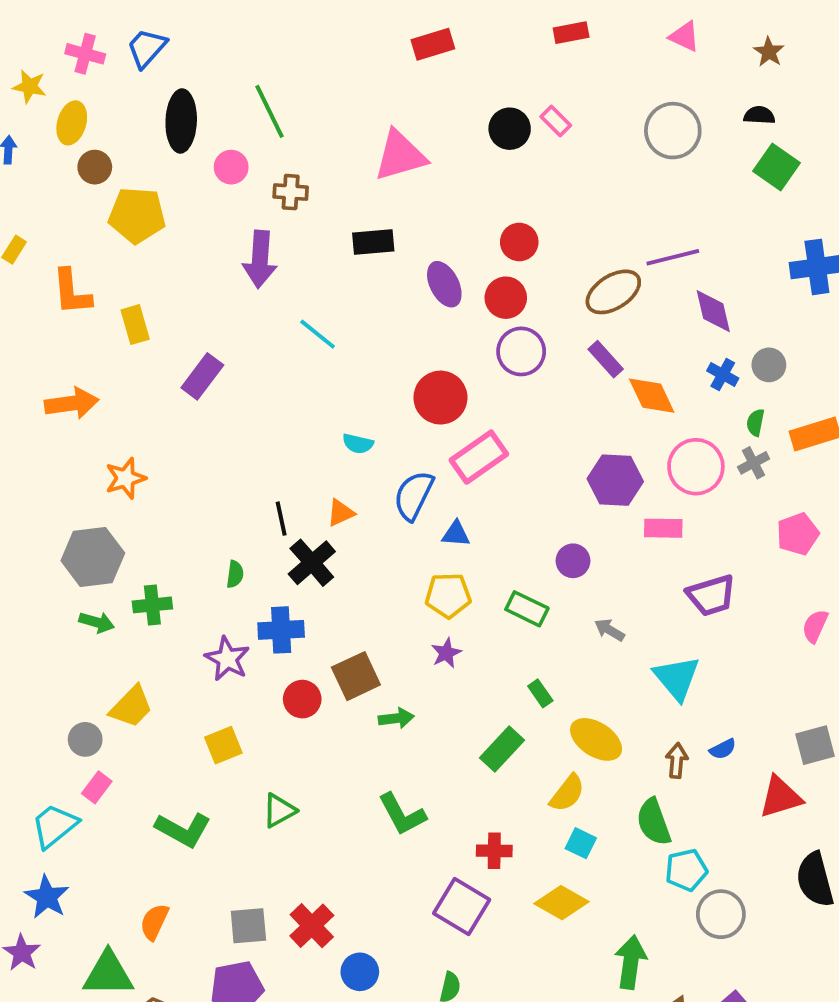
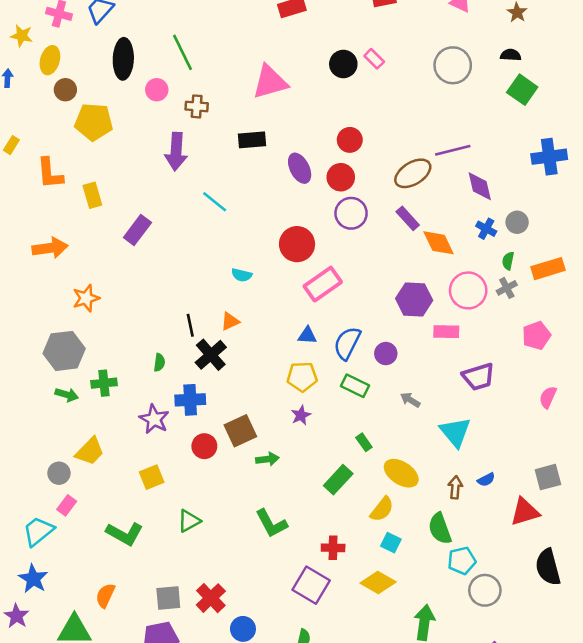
blue semicircle: (414, 496) -> (347, 343), moved

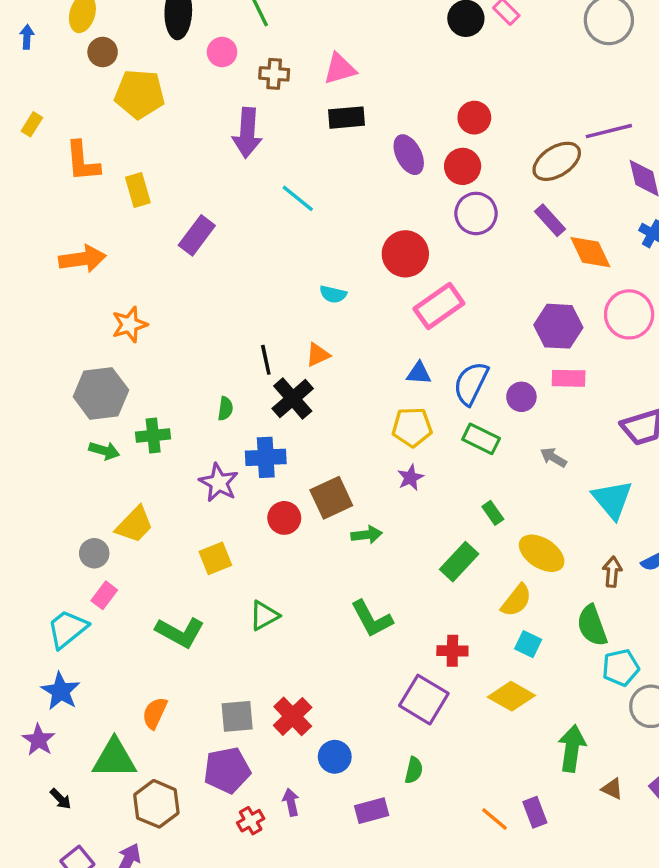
pink triangle: (270, 82) -> (340, 69), moved, size x0.7
pink rectangle: (446, 332) -> (569, 378), moved

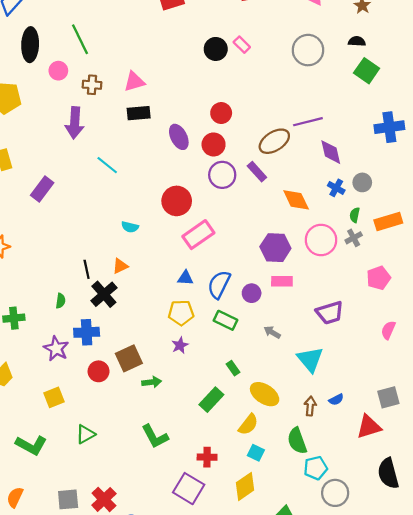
purple rectangle: (550, 220) -> (257, 172), moved
yellow diamond: (511, 696) -> (245, 486), turned -64

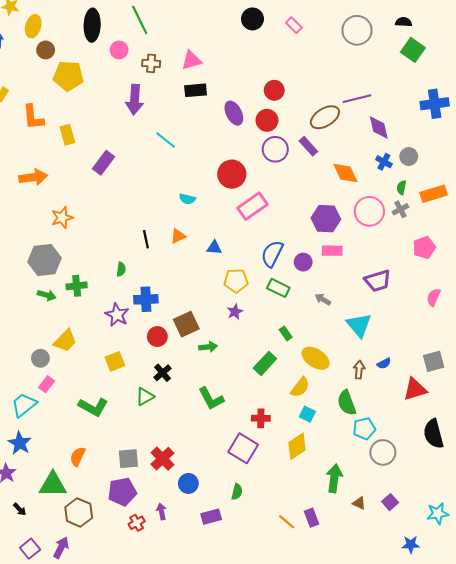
black circle: (216, 49) -> (252, 19), moved
blue triangle: (185, 278) -> (214, 248), moved
black cross: (104, 294) -> (162, 373), moved, size x0.7

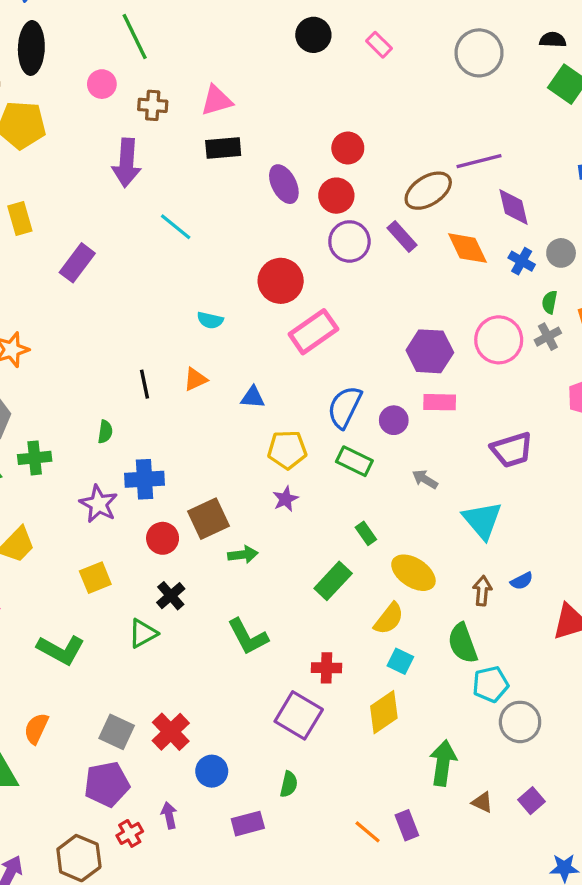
black ellipse: (92, 25) -> (31, 48), moved
orange diamond: (346, 173) -> (468, 248), moved
gray square: (128, 459) -> (117, 732), turned 30
brown hexagon: (79, 512) -> (79, 858), moved

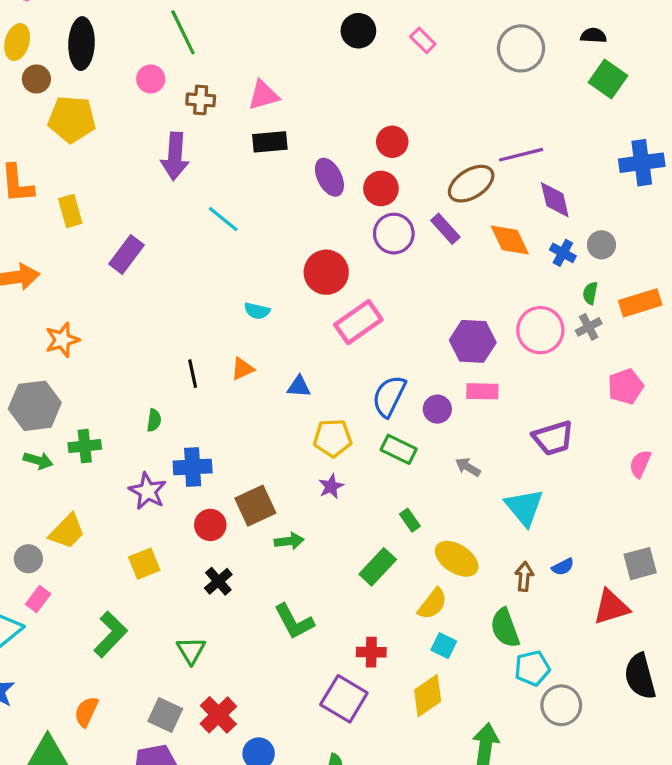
green triangle: (143, 633) -> (191, 651), moved, turned -32
green L-shape: (61, 650) -> (110, 634), turned -75

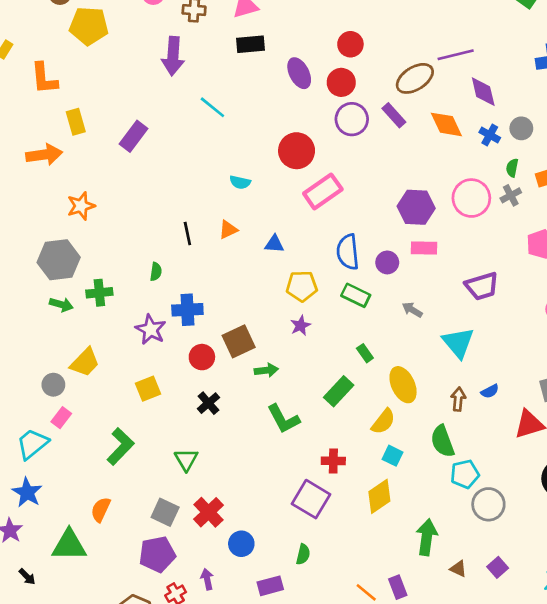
yellow rectangle: (70, 211) -> (76, 122), moved
blue semicircle: (389, 396) -> (348, 252), turned -32
yellow ellipse: (457, 559) -> (403, 385), turned 32
green L-shape: (294, 622) -> (283, 419), moved

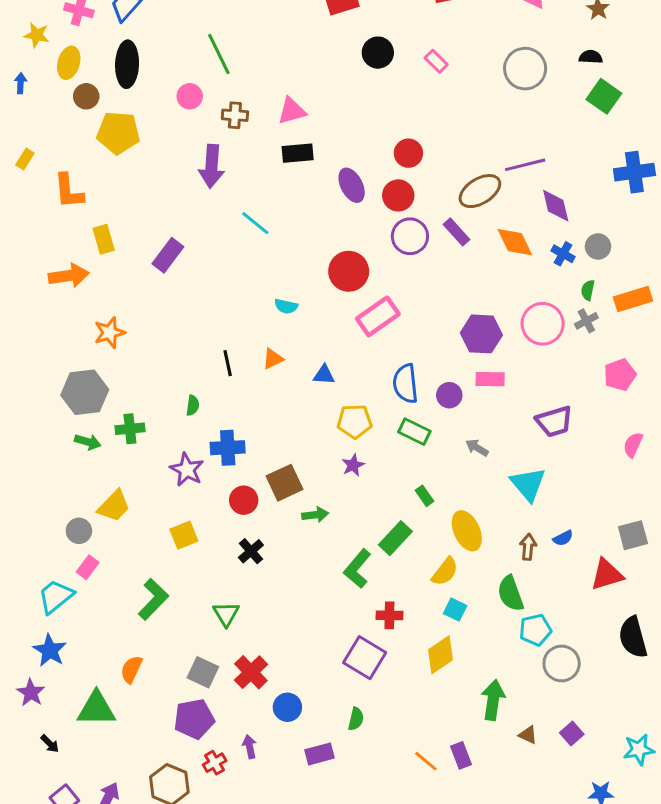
green L-shape: (283, 419) -> (357, 569), moved, turned 68

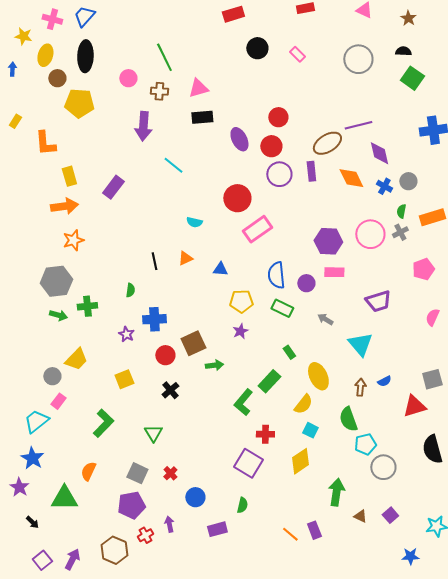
green line: (219, 54) -> (164, 57), moved
purple rectangle: (457, 232) -> (311, 171), turned 36
orange arrow: (69, 276) -> (64, 206), moved
purple star: (187, 470) -> (126, 334), size x0.7
red cross: (251, 672) -> (170, 473), size x0.6

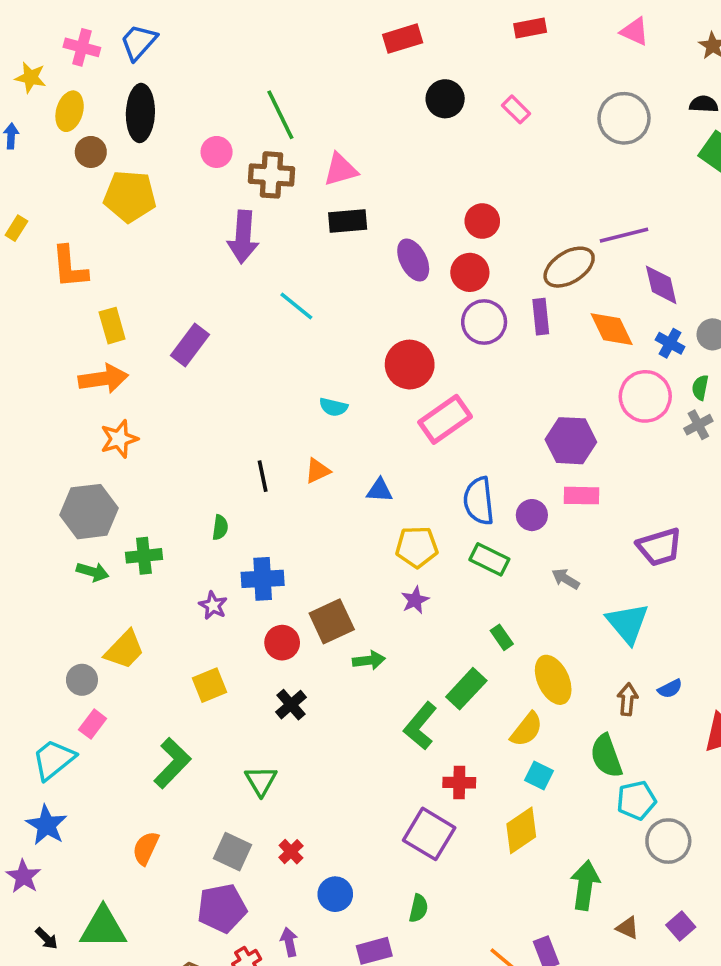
brown cross: (159, 91) -> (271, 175), size x1.4
pink circle: (370, 234) -> (645, 396), moved
green triangle: (64, 498) -> (103, 928), moved

